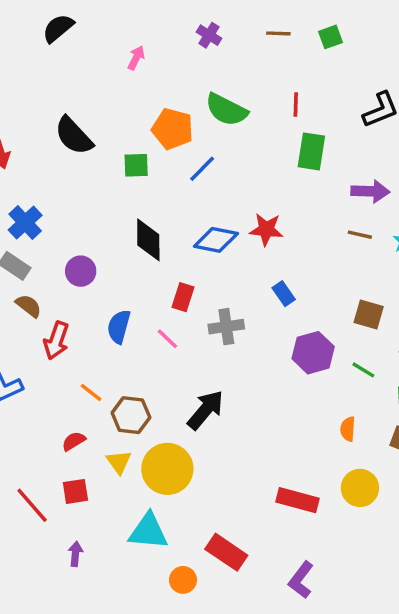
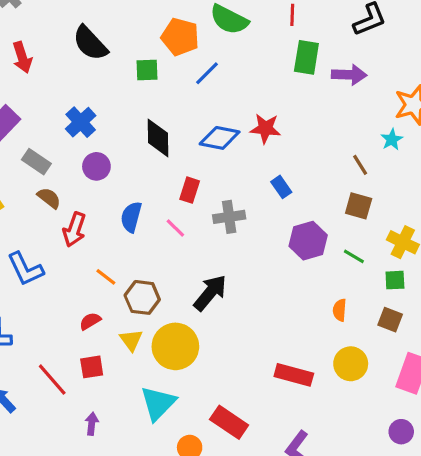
purple arrow: (370, 191) -> (349, 75), moved
blue cross: (25, 223) -> (81, 122), moved
brown line: (360, 235) -> (360, 165), moved, turned 45
cyan triangle: (148, 531) -> (158, 403), turned -51

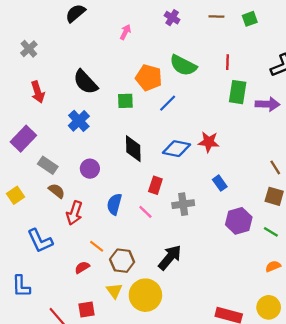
blue cross: (81, 122) -> (79, 121), moved
orange semicircle: (340, 310) -> (273, 266), moved, turned 64
red semicircle: (90, 321) -> (82, 267), moved

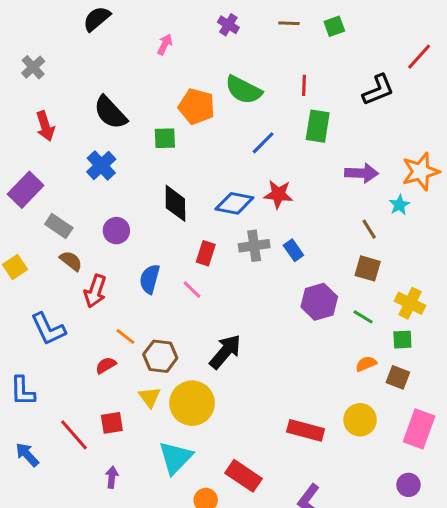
blue line: (168, 103) -> (263, 143), moved
purple arrow: (268, 104) -> (362, 173), moved
gray cross: (183, 204) -> (254, 246), moved

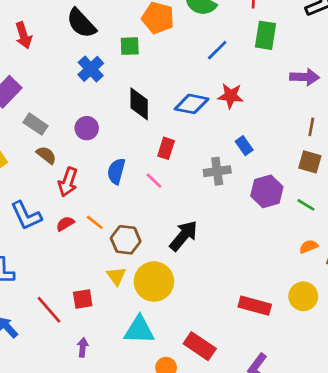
blue cross: (101, 166) -> (91, 69), moved
brown line: (369, 229) -> (311, 127), turned 42
gray cross: (254, 246) -> (217, 171), moved
red semicircle: (106, 365) -> (65, 224), moved
cyan triangle: (175, 458) -> (139, 330), turned 48

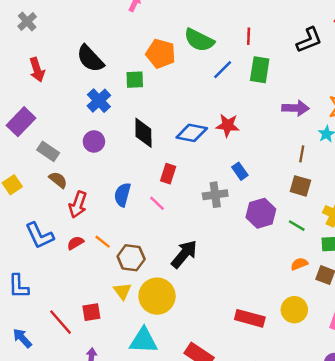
blue line: (217, 50) -> (223, 70), moved
purple circle: (87, 128) -> (94, 141), moved

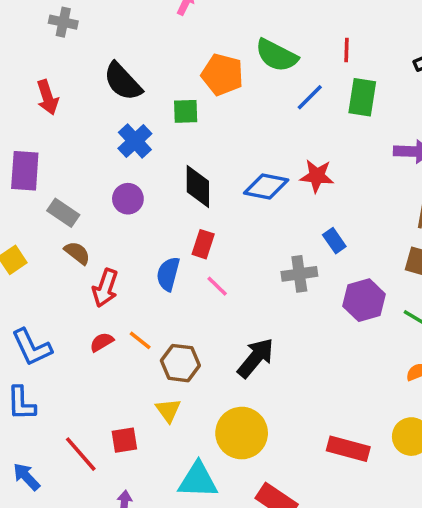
gray cross: (27, 21) -> (63, 22), moved, turned -36
purple rectangle: (21, 122) -> (25, 171), turned -40
red rectangle: (168, 174) -> (203, 244), moved
blue L-shape: (40, 235) -> (32, 347), moved
yellow circle: (157, 296) -> (242, 433), moved

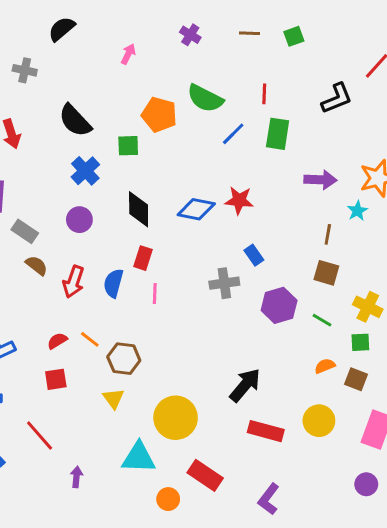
pink line: (217, 286) -> (155, 294), turned 48
red arrow: (105, 288) -> (74, 282), moved
black arrow: (256, 358) -> (245, 385), moved
red square: (124, 440) -> (56, 379), moved

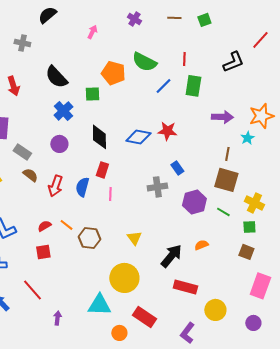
brown square: (326, 273) -> (226, 180), size x1.4
orange semicircle: (325, 366) -> (201, 245), moved
yellow triangle: (113, 398) -> (134, 238), moved
yellow circle: (319, 421) -> (215, 310), moved

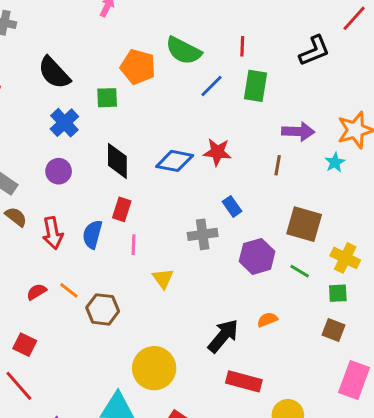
brown line: (227, 154) -> (278, 165), moved
red arrow: (55, 186) -> (53, 233), turned -30
yellow triangle: (134, 238) -> (163, 279), moved
red square: (43, 252) -> (25, 345), moved, turned 35

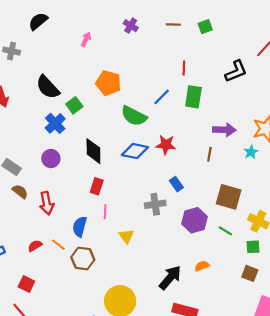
green semicircle: (184, 51) -> (134, 116), moved
green square: (107, 98) -> (74, 105), moved, turned -35
blue semicircle: (92, 234) -> (80, 227), moved

